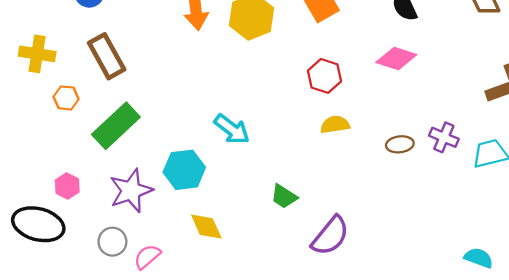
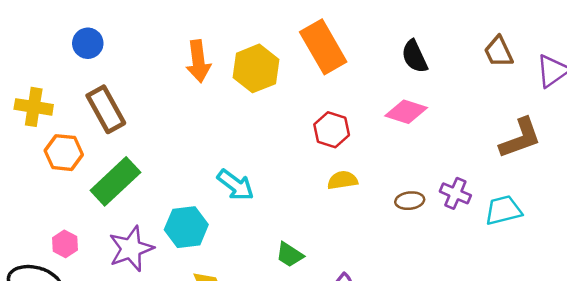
orange hexagon: (66, 98) -> (64, 153), size x1.4

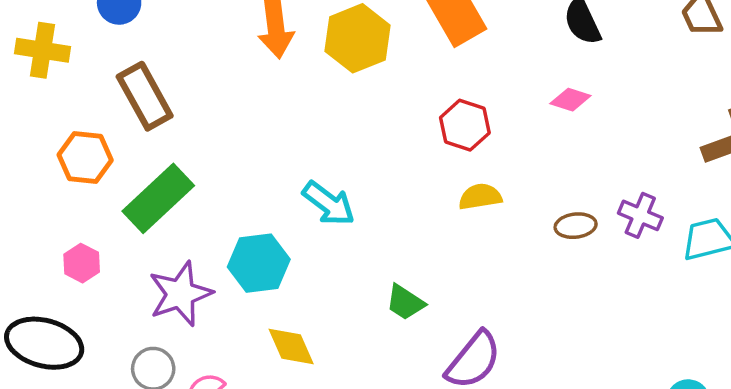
yellow cross: (34, 107) -> (42, 50), moved
pink diamond: (406, 112) -> (570, 100), size x0.7
pink hexagon: (65, 244) -> (82, 263), moved

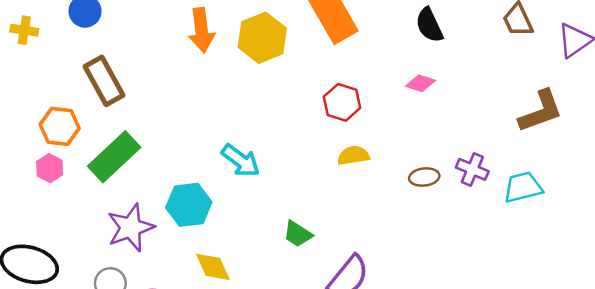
yellow cross: (42, 50) -> (24, 30), moved, size x0.7
pink hexagon: (82, 263) -> (50, 168), moved

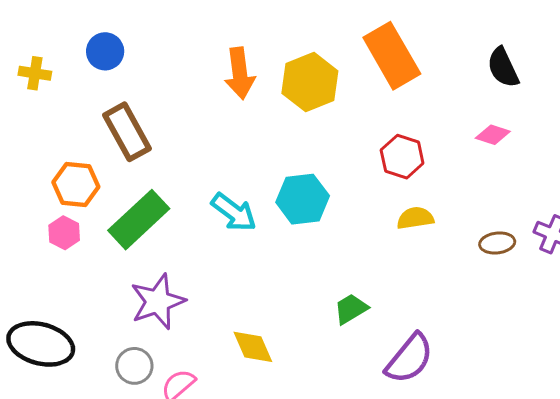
cyan arrow: (241, 161) -> (234, 212), moved
cyan hexagon: (189, 205) -> (303, 199), moved
green trapezoid: (298, 234) -> (351, 309), turned 116

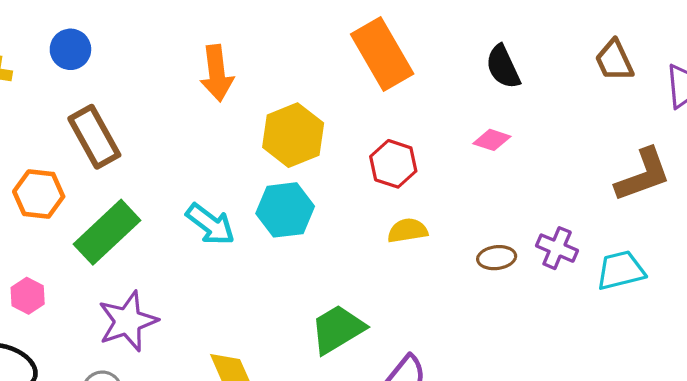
yellow hexagon: (310, 82) -> (293, 135), moved
pink hexagon: (64, 233) -> (28, 296), moved
green trapezoid: (351, 309) -> (338, 329), size x1.5

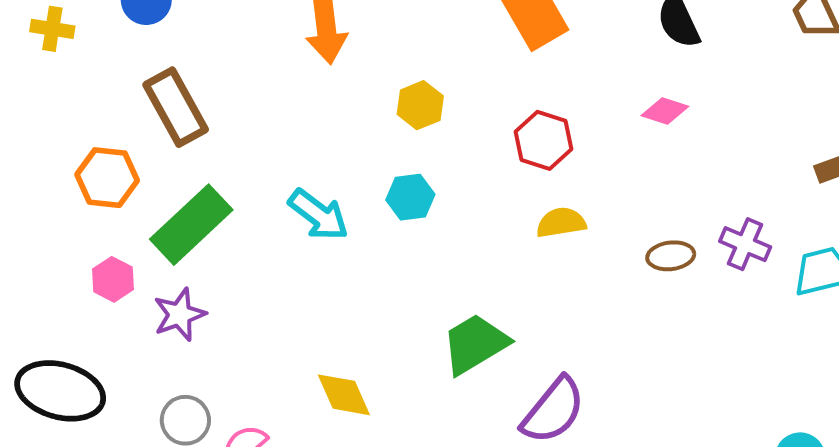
yellow hexagon: (293, 135) -> (420, 105), size x0.6
cyan hexagon: (285, 210) -> (410, 197), size x0.7
pink hexagon: (28, 296) -> (113, 279), moved
purple star: (128, 321) -> (180, 315), moved, size x0.7

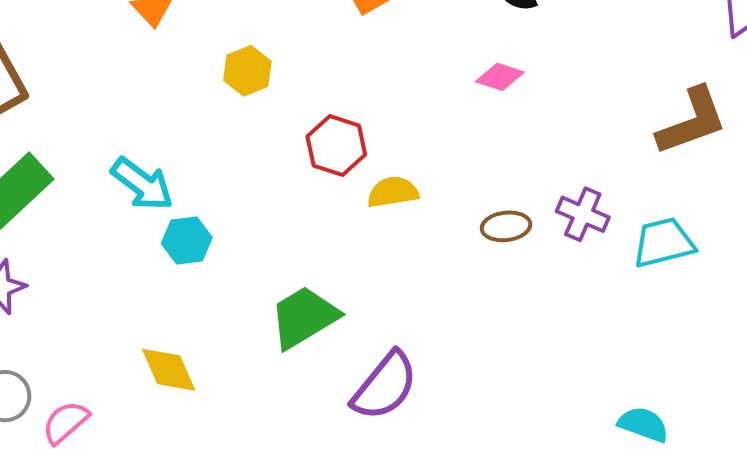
red hexagon: (543, 140) -> (336, 146), moved
cyan hexagon: (410, 197) -> (187, 241), moved

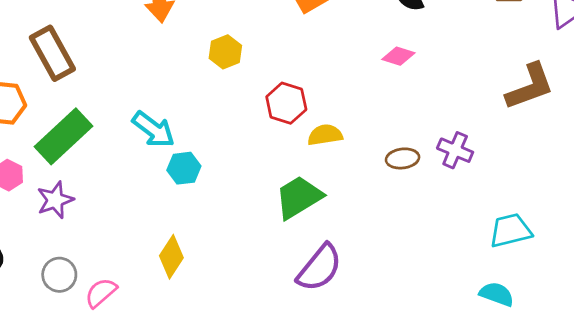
cyan trapezoid: (664, 243) -> (510, 230), moved
green trapezoid: (304, 317) -> (299, 197), moved
yellow diamond: (169, 370) -> (171, 257), turned 57

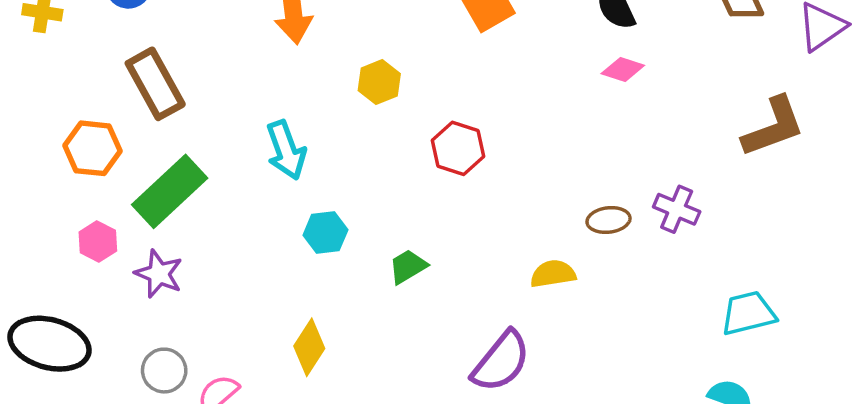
pink diamond: (398, 56) -> (623, 70), moved
cyan arrow: (153, 129) -> (286, 150), moved, turned 33
yellow semicircle: (325, 135) -> (553, 274), moved
green trapezoid: (299, 197) -> (408, 267), moved, size x0.6
purple star: (55, 200) -> (159, 274), turned -30

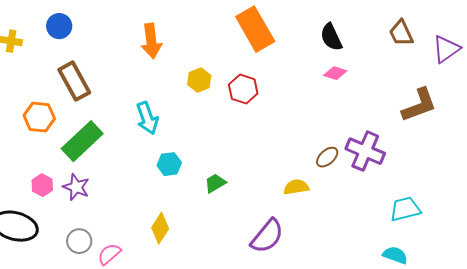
red hexagon: (458, 148) -> (243, 89), moved
purple cross: (677, 209) -> (365, 151), size x1.5
brown ellipse: (609, 220) -> (327, 157), turned -35
pink hexagon: (98, 242) -> (42, 185), moved

